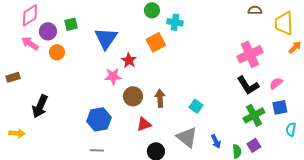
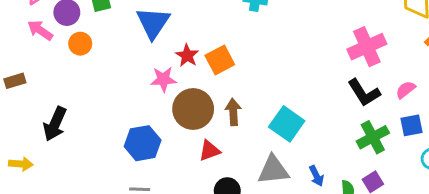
orange square: (156, 42) -> (220, 60), moved
brown circle: (133, 96) -> (193, 109), size x1.4
cyan square: (196, 106) -> (287, 124), size x1.6
gray triangle: (187, 137) -> (273, 170), turned -45

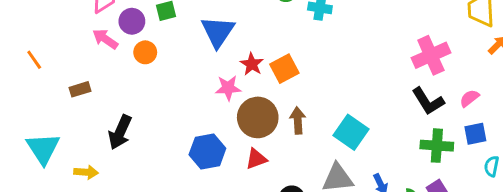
green cross: (373, 137) -> (437, 146), turned 32
red triangle: (209, 151) -> (256, 159), moved

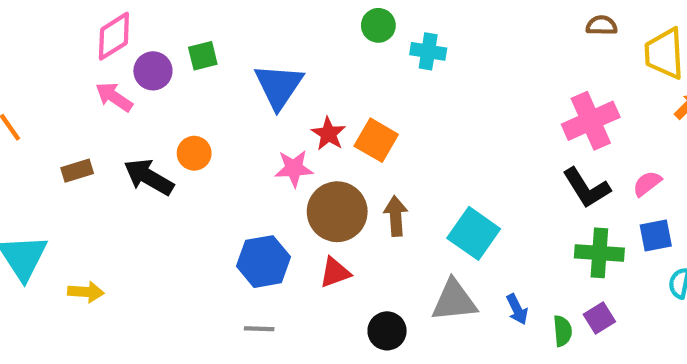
orange circle: (145, 52) -> (194, 153), moved
orange square: (284, 69) -> (376, 140), turned -32
black arrow: (120, 132) -> (149, 177), moved, turned 96

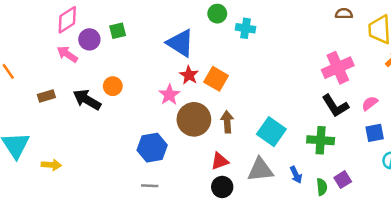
blue triangle: (279, 86) -> (180, 43), moved, turned -32
pink star: (294, 168) -> (169, 95), turned -30
green cross: (599, 253) -> (321, 140), moved
red triangle: (335, 272) -> (220, 161), moved

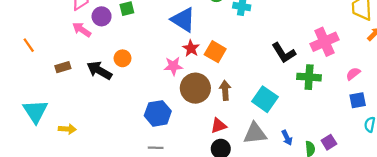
pink star: (169, 95) -> (173, 66), turned 30
black L-shape: (335, 106) -> (284, 53), moved
green cross: (321, 140) -> (309, 77), moved

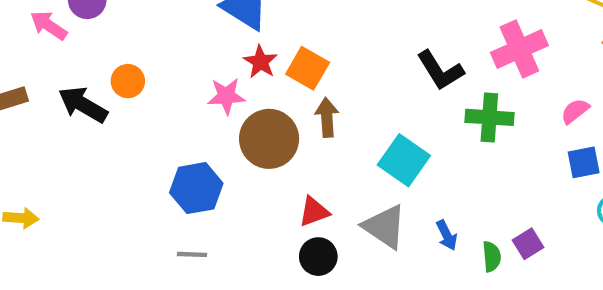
brown arrow: (225, 90) -> (327, 117), moved
gray triangle: (255, 133) -> (385, 227), turned 40

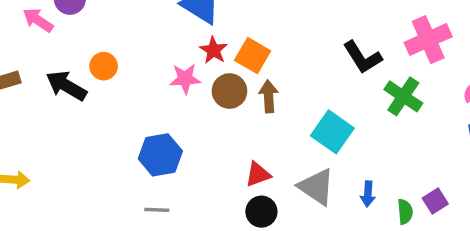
green cross: (489, 117) -> (403, 96), turned 30
brown circle: (269, 139) -> (230, 91), moved, size x0.7
blue arrow: (447, 235) -> (368, 194), turned 30

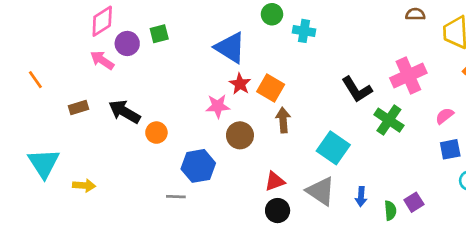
orange circle: (104, 66) -> (156, 133), moved
brown circle: (230, 91) -> (240, 135), moved
gray line: (157, 210) -> (176, 197), moved

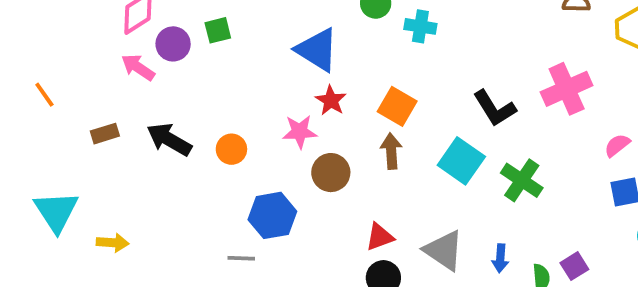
orange square: (271, 88) -> (397, 106), moved
green cross: (389, 120) -> (522, 180), moved
orange circle: (156, 133) -> (231, 149), moved
cyan square: (333, 148) -> (461, 161), moved

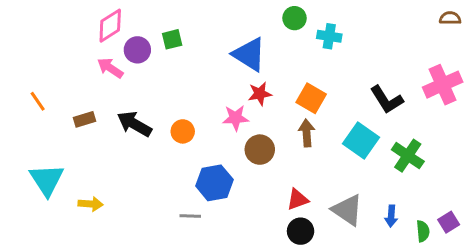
orange line: (44, 95) -> (38, 101), moved
red star: (331, 100) -> (260, 94), turned 30

